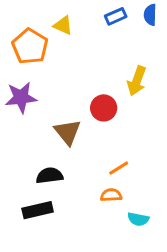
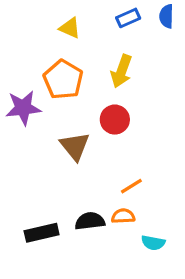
orange pentagon: (30, 46) -> (63, 80), moved
yellow arrow: (137, 81) -> (121, 71), moved
black semicircle: (50, 176) -> (90, 221), moved

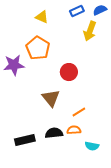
blue semicircle: (166, 16) -> (100, 10), turned 64
yellow arrow: (121, 71) -> (90, 31), moved
brown triangle: (75, 146) -> (51, 98), moved

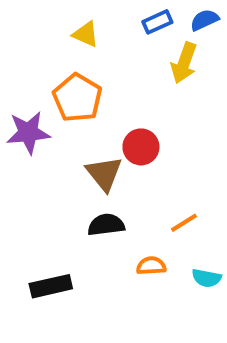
brown triangle: (51, 98) -> (104, 174), moved
orange line: (79, 112) -> (184, 223), moved
black semicircle: (54, 133) -> (106, 225), moved
cyan semicircle: (92, 146) -> (207, 278), moved

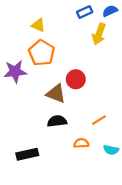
yellow triangle: (86, 34) -> (38, 25), moved
brown triangle: (104, 174) -> (56, 94), turned -30

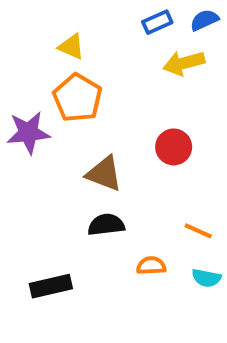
yellow arrow: (99, 34) -> (184, 63), turned 55
red circle: (76, 79) -> (174, 147), moved
orange line: (99, 120) -> (198, 231), moved, turned 56

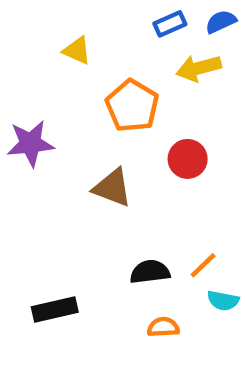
orange pentagon: (77, 98) -> (132, 106), moved
black semicircle: (106, 225) -> (150, 272), moved
orange line: (198, 231) -> (203, 265), moved, turned -68
orange semicircle: (151, 266) -> (163, 327), moved

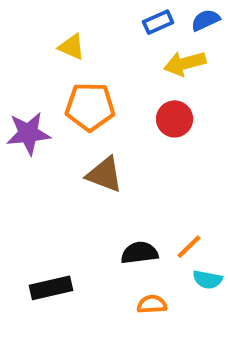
orange pentagon: (132, 106) -> (90, 107), moved, turned -30
red circle: (188, 159) -> (175, 119), moved

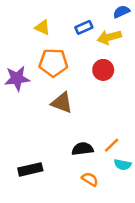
blue rectangle: (158, 22) -> (84, 27), moved
orange semicircle: (152, 304) -> (90, 179), turned 35

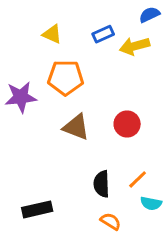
red circle: (103, 70) -> (127, 124), moved
black semicircle: (83, 149) -> (102, 184), turned -85

